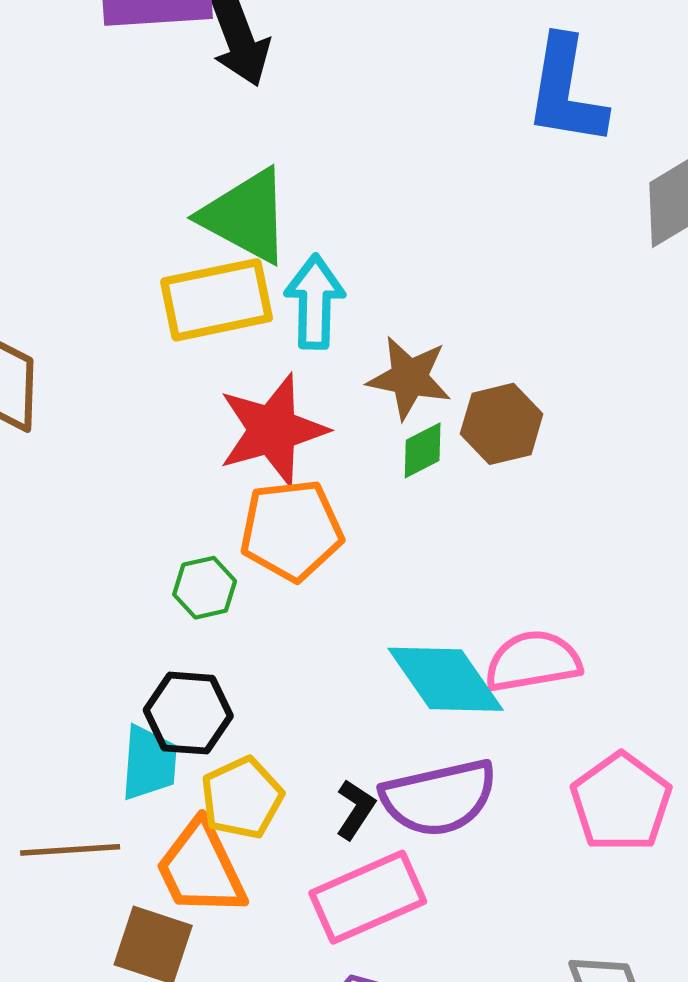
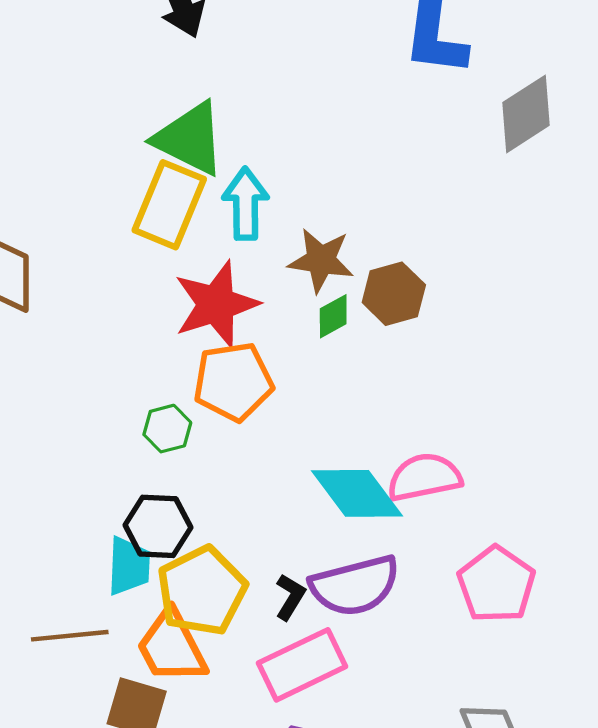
yellow rectangle: (217, 300) -> (169, 205), turned -54
yellow pentagon: (242, 798) -> (202, 591), size x1.4

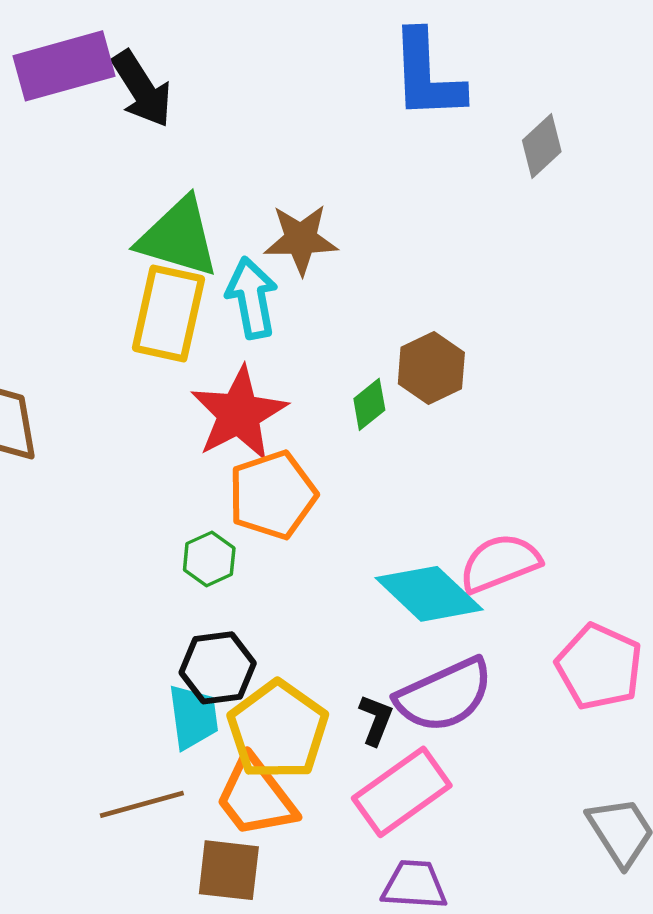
gray diamond: (526, 114) -> (542, 146), size x0.7
brown star: (321, 260) -> (301, 239), moved

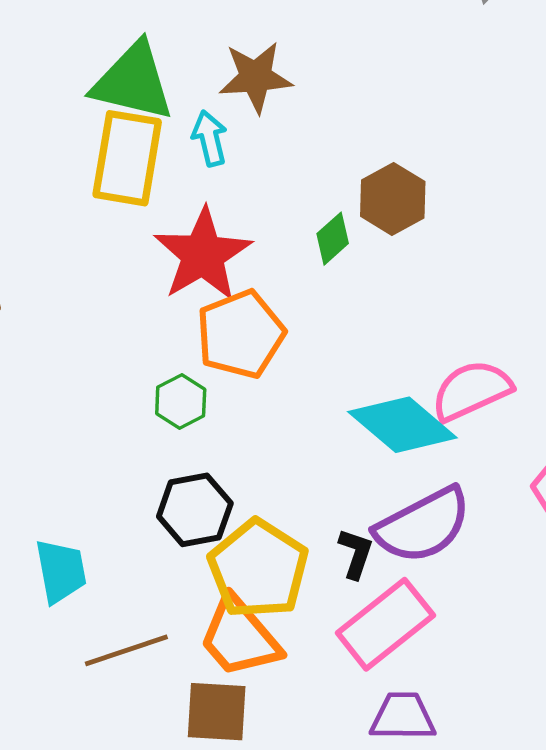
cyan arrow: (252, 298) -> (210, 138), size x0.7
cyan trapezoid: (193, 717) -> (61, 571), moved

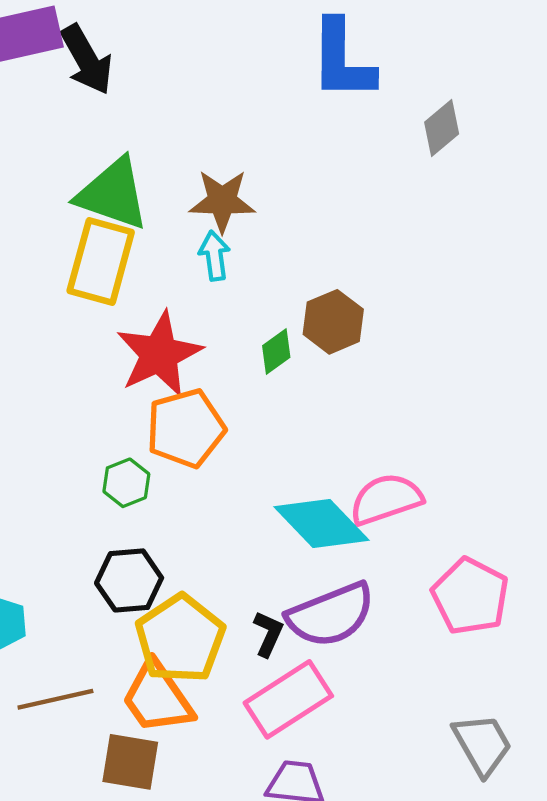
cyan arrow: (210, 138) -> (214, 256), moved

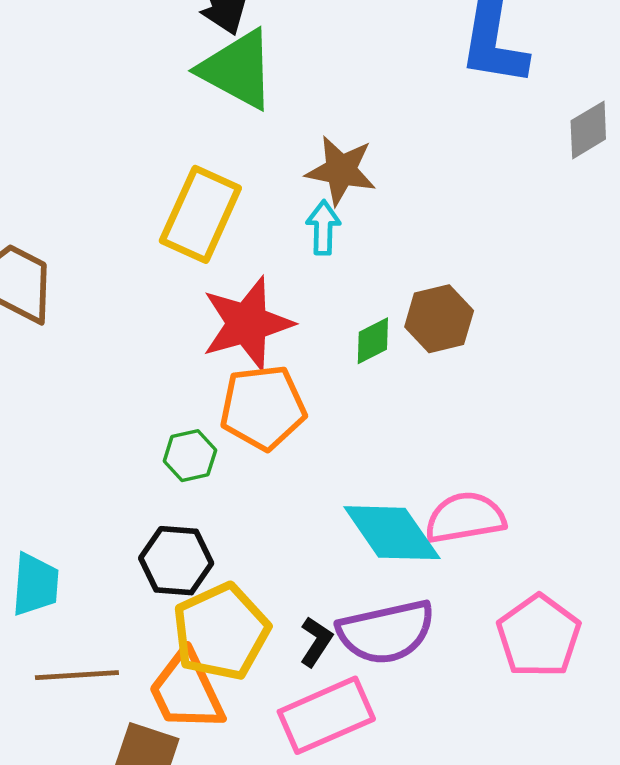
green triangle: (113, 194) -> (237, 69), moved

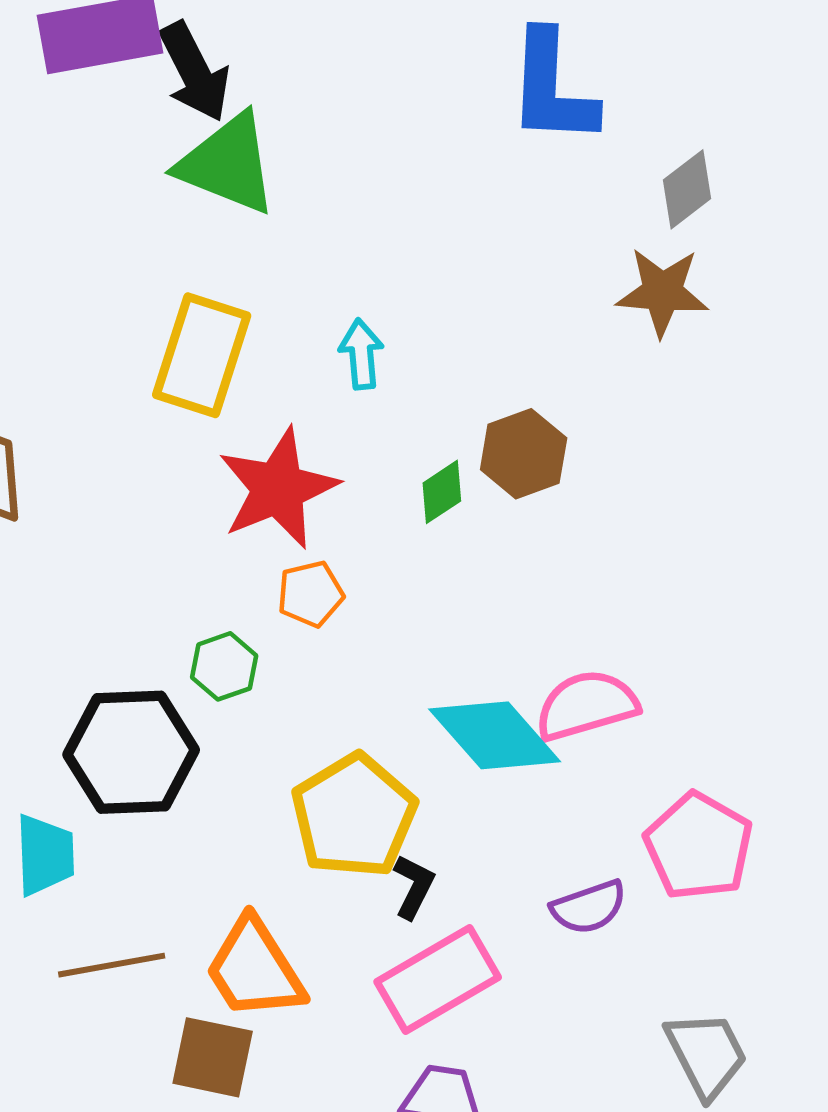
brown star: (341, 170) -> (662, 292), moved
orange pentagon: (263, 408) -> (310, 594), size x0.6
black hexagon: (176, 561) -> (131, 752), moved, size x1.4
yellow pentagon: (221, 632) -> (354, 816), moved
purple semicircle: (386, 632) -> (589, 907), moved, size x0.6

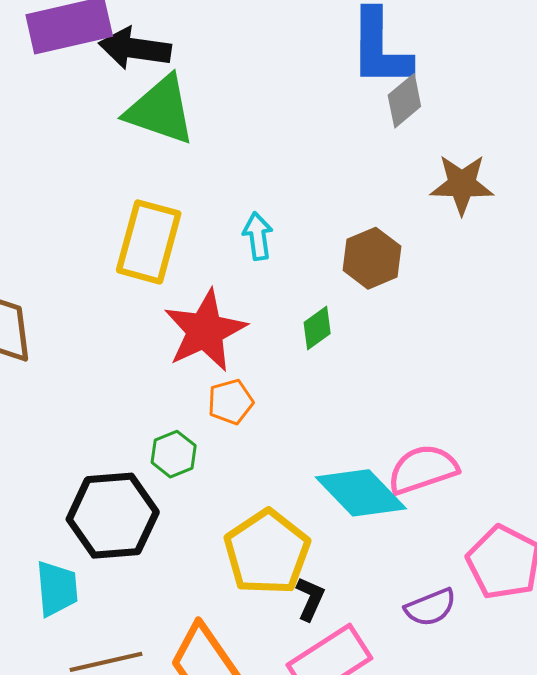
black arrow: (195, 72) -> (135, 48), turned 128
gray diamond: (687, 189) -> (404, 101), moved
brown hexagon: (524, 454) -> (372, 258), moved

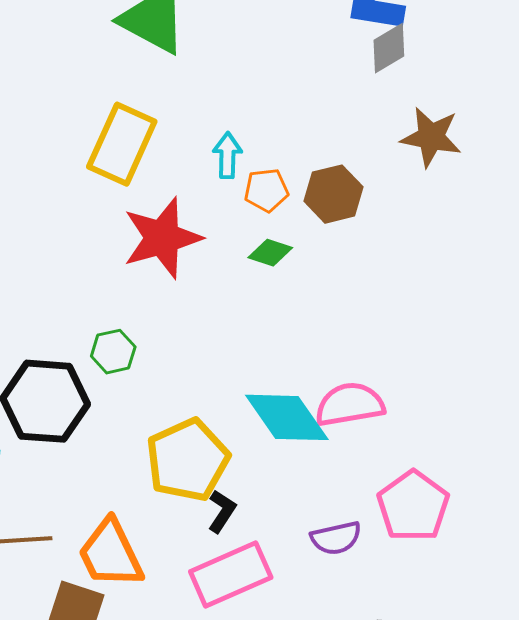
green diamond: (317, 328) -> (270, 253), turned 45
orange pentagon: (230, 402) -> (266, 190), moved

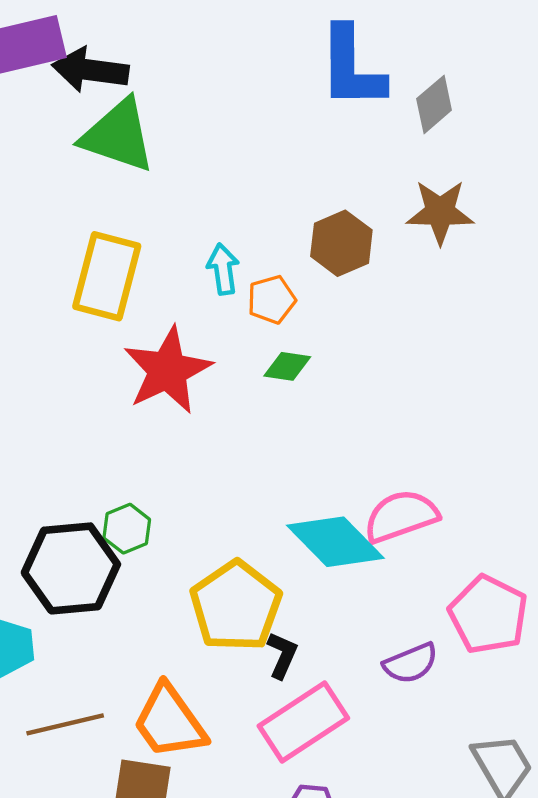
gray diamond: (389, 48) -> (434, 104), moved
brown hexagon: (334, 194) -> (341, 243), moved
green hexagon: (113, 352) -> (127, 529), moved

